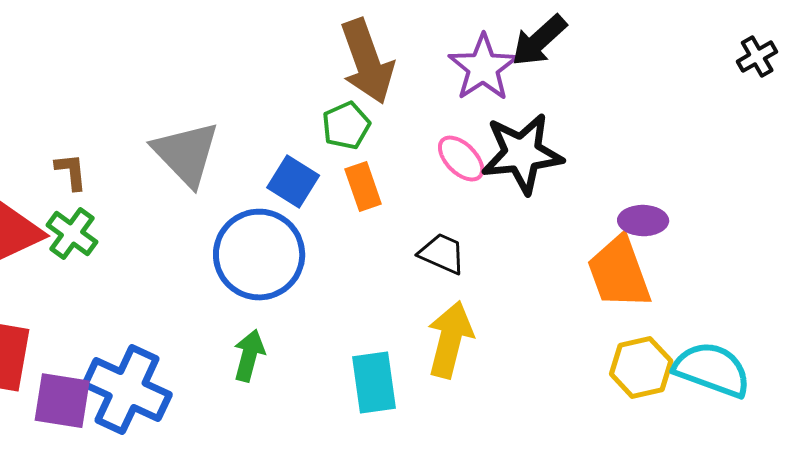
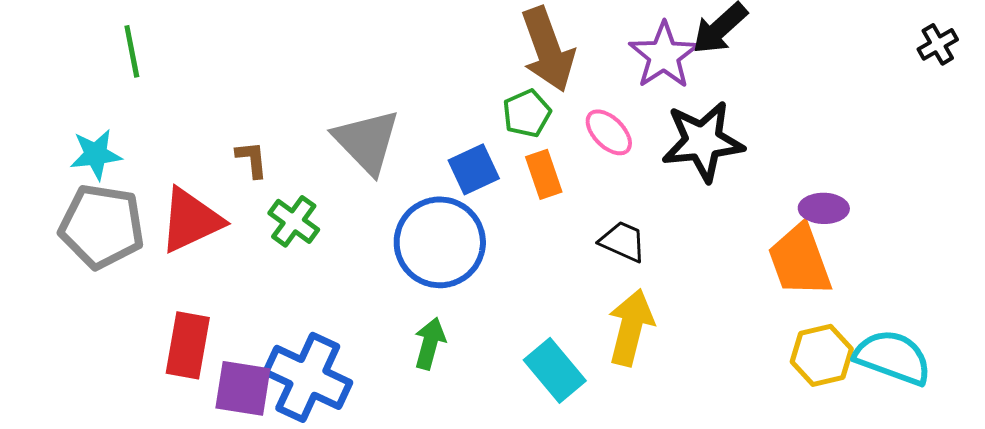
pink ellipse: (461, 159) -> (609, 132), moved
blue square: (293, 182) -> (474, 169), turned 33
green cross: (72, 234) -> (294, 221), moved
cyan rectangle: (374, 383) -> (555, 370), turned -32

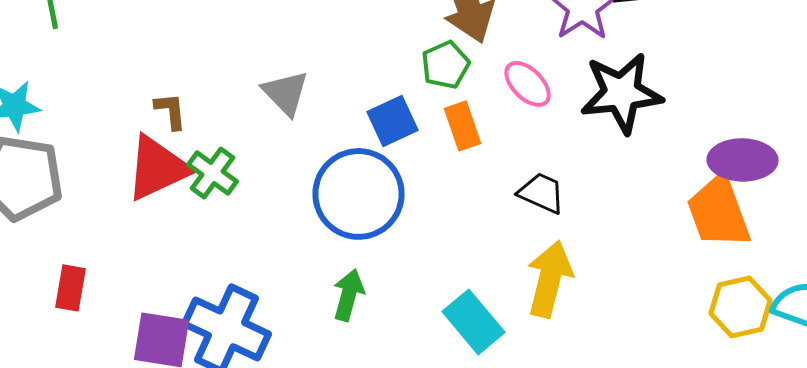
gray triangle: (367, 141) -> (286, 93), size x0.7
purple ellipse: (824, 208) -> (742, 160), size x1.4
red triangle: (191, 220) -> (158, 168), moved
red rectangle: (188, 345) -> (70, 288), moved, size x0.7

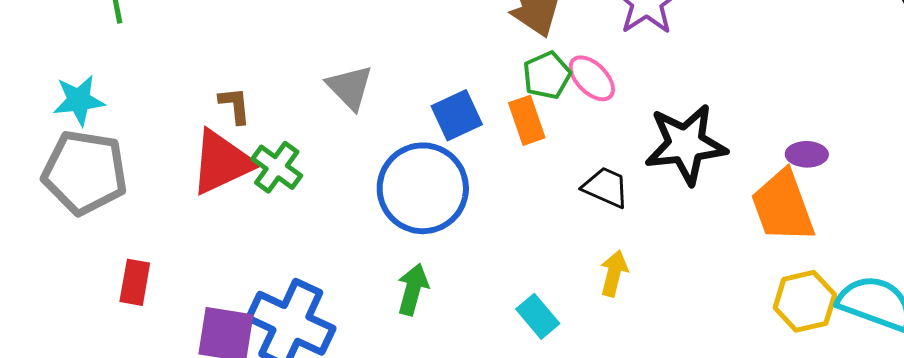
green pentagon: (446, 65) -> (547, 75), moved
black star: (622, 93) -> (686, 144), moved
purple ellipse: (742, 160) -> (807, 154), size x0.6
yellow arrow: (550, 279) -> (614, 273), size x0.6
cyan rectangle: (474, 322) -> (538, 316), size x0.7

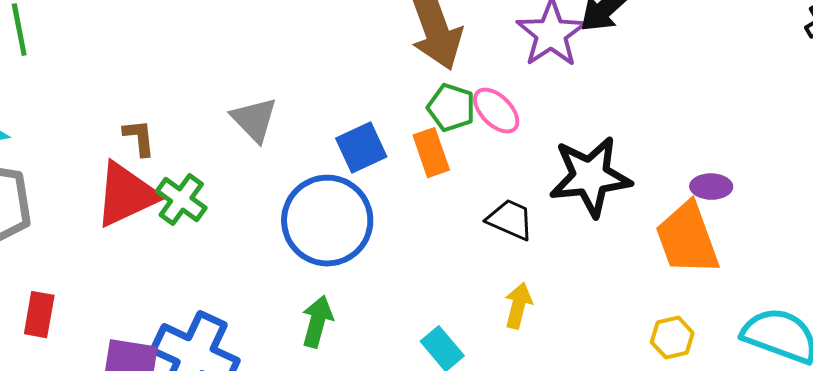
green pentagon: (547, 75) -> (451, 108), turned -30
yellow hexagon: (805, 301) -> (672, 338), moved, size x0.7

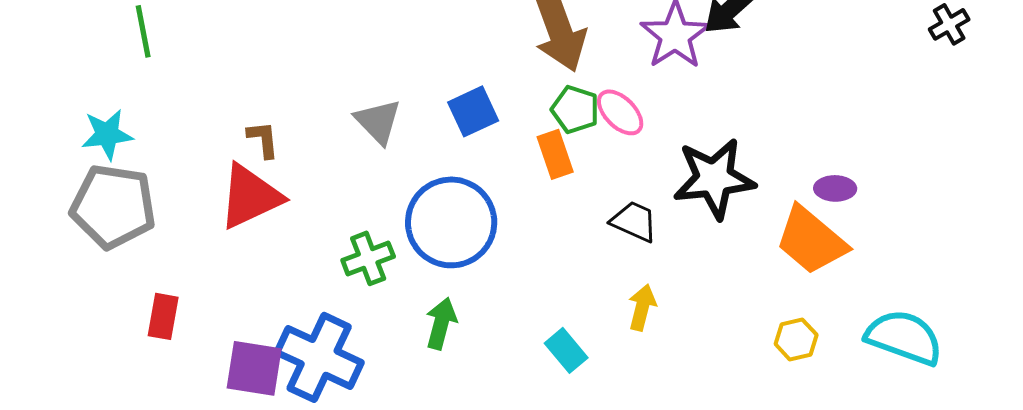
blue square: (361, 148) -> (473, 111), moved
green cross: (181, 200) -> (368, 258), moved, turned 33
orange trapezoid: (687, 239) -> (811, 240), turned -30

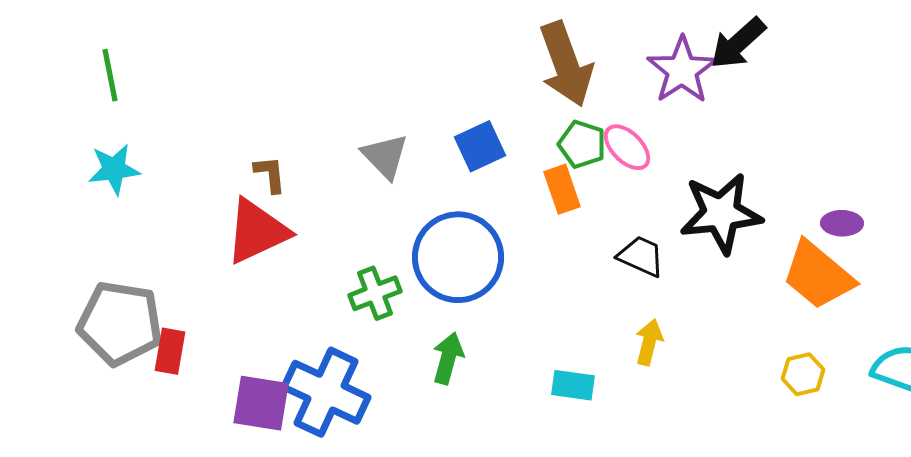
green line: (143, 31) -> (110, 75), moved
gray pentagon: (113, 206) -> (120, 323), moved
cyan rectangle: (566, 350) -> (573, 385), turned -42

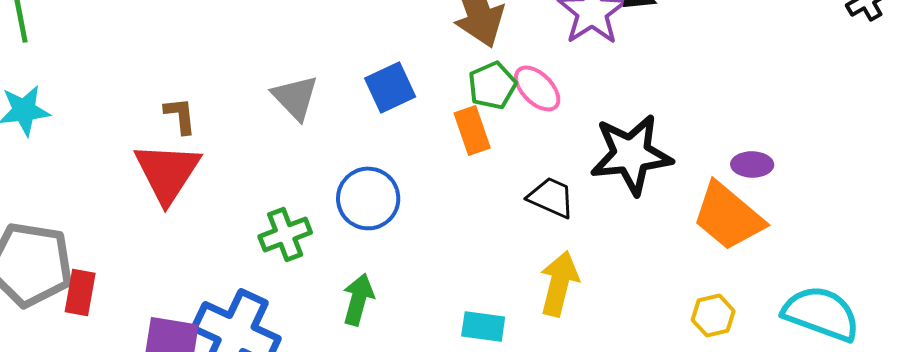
green pentagon: (582, 144) -> (492, 85), turned 30
red triangle: (257, 231) -> (167, 172), turned -32
blue circle: (458, 257) -> (368, 198), size x0.7
yellow arrow: (649, 342) -> (559, 283), size x1.4

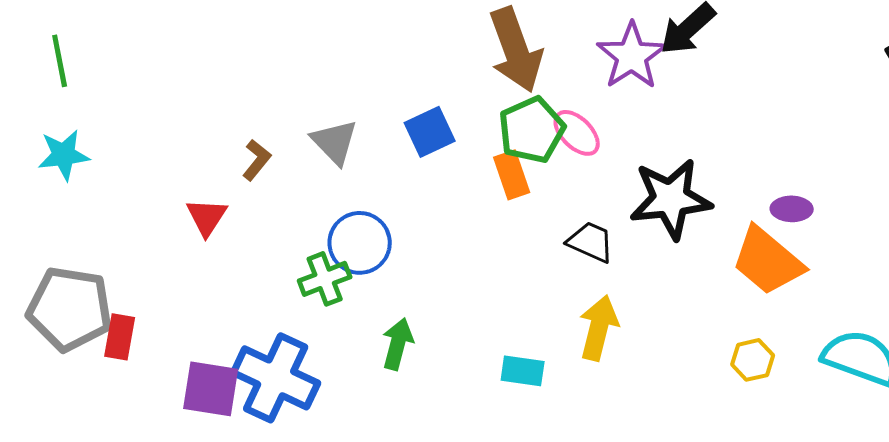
green pentagon: (492, 85) -> (532, 130), size x1.4
brown L-shape: (180, 115) -> (257, 160), moved, turned 45
red triangle: (167, 172) -> (207, 217), size x0.6
blue circle: (368, 198) -> (360, 243), moved

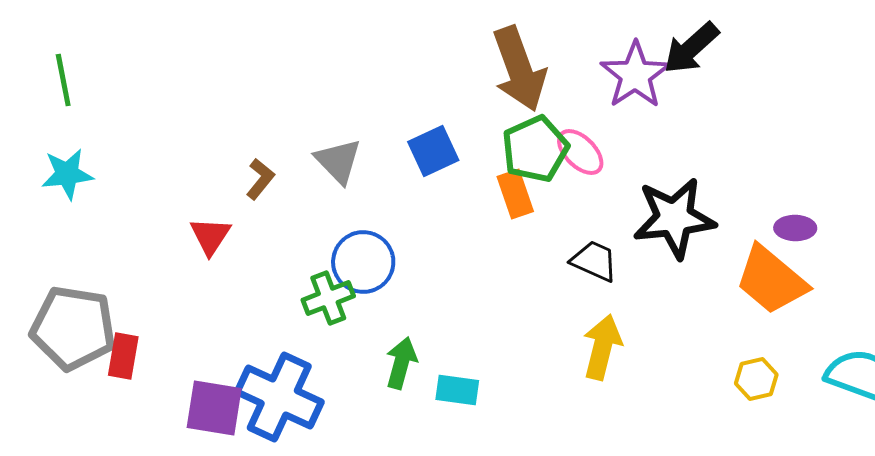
cyan rectangle: (523, 371) -> (457, 390), moved

